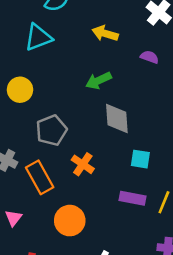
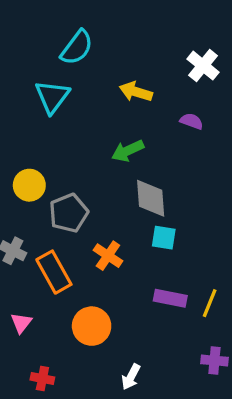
cyan triangle: (38, 37) -> (52, 97), turned -32
yellow circle: (20, 90) -> (29, 185), moved
cyan square: (140, 159) -> (164, 238), moved

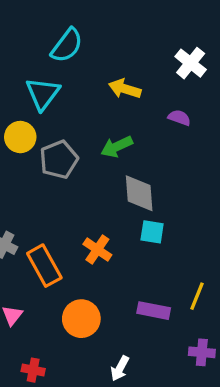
yellow circle: (29, 185) -> (20, 137), moved
gray pentagon: (69, 213) -> (59, 160), moved
purple rectangle: (170, 298) -> (154, 311), moved

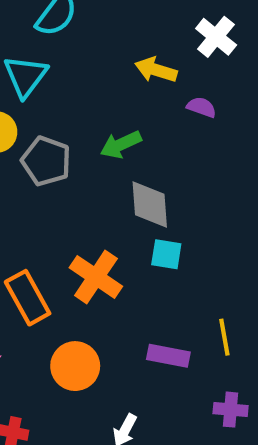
yellow arrow: (125, 89) -> (156, 70), moved
gray pentagon: (59, 160) -> (46, 161), turned -30
orange cross: (97, 250) -> (96, 277), size x1.4
yellow line: (197, 296) -> (224, 337), turned -32

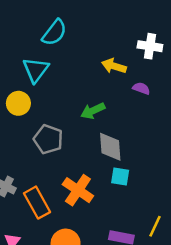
white cross: (216, 37) -> (150, 46), turned -30
gray pentagon: (46, 161) -> (48, 139), moved
yellow line: (224, 337) -> (155, 226), turned 35

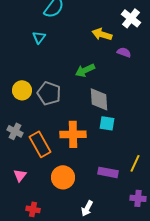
white cross: (150, 46) -> (131, 18), turned 30
cyan triangle: (36, 70) -> (39, 37), size x0.6
yellow circle: (18, 103) -> (22, 90), moved
orange cross: (78, 190) -> (73, 134), turned -35

